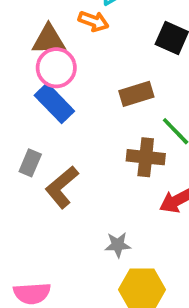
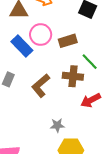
pink circle: (56, 68) -> (41, 35), moved
brown L-shape: (62, 187) -> (41, 86), moved

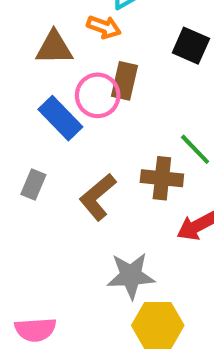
brown rectangle: (68, 41) -> (125, 81), moved, turned -60
gray star: (57, 125) -> (131, 276), size x1.6

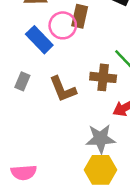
brown L-shape: (98, 197) -> (63, 89), turned -72
gray star: (131, 276) -> (100, 139), moved

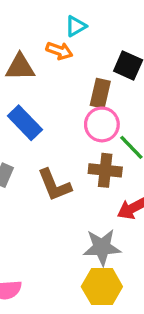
brown rectangle: (80, 16) -> (100, 93), moved
pink circle: (63, 25) -> (102, 124), moved

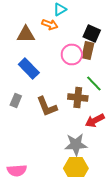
brown rectangle: (100, 93) -> (88, 50), moved
pink circle: (102, 124) -> (72, 54), moved

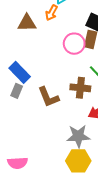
orange arrow: (50, 24) -> (52, 13), turned 98
blue rectangle: (29, 68) -> (20, 72), moved

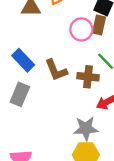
gray rectangle: (17, 91) -> (20, 94), moved, size x1.5
brown L-shape: (48, 97) -> (56, 70), moved

